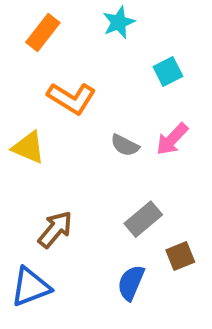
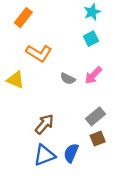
cyan star: (119, 22) -> (92, 12), moved
gray rectangle: (143, 219) -> (95, 116), moved
brown arrow: (55, 229) -> (44, 124), moved
blue triangle: (31, 287) -> (44, 155), moved

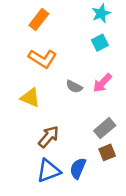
orange rectangle: (23, 18) -> (39, 20), moved
yellow triangle: (16, 80) -> (30, 98), moved

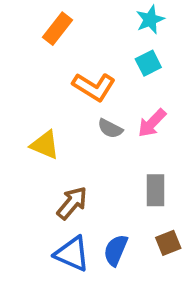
orange L-shape: (42, 59) -> (94, 87), moved
gray rectangle: (105, 128) -> (156, 190), turned -50
brown square: (107, 152) -> (168, 243), moved
blue triangle: (49, 171) -> (72, 254), turned 45

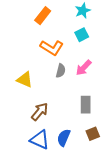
orange rectangle: (58, 29) -> (43, 16), moved
gray semicircle: (110, 129) -> (61, 71), turned -104

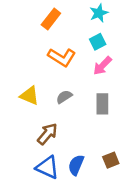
pink arrow: (84, 68) -> (102, 66), moved
gray semicircle: (61, 71) -> (64, 97), moved, turned -136
gray rectangle: (86, 105) -> (102, 104), moved

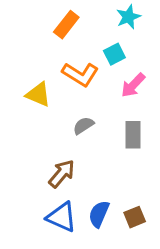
cyan square: (98, 42) -> (114, 54), moved
yellow triangle: (29, 96) -> (38, 94), moved
brown square: (111, 160) -> (135, 217), moved

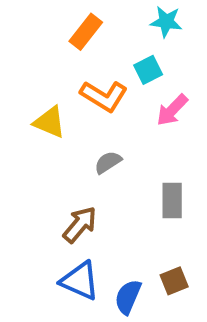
cyan star: (128, 17) -> (166, 22), turned 30
gray rectangle: (133, 135) -> (172, 200), moved
blue semicircle: (99, 214) -> (128, 297), moved

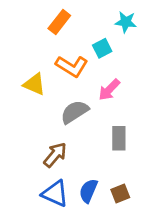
cyan star: (166, 22) -> (126, 22), moved
pink arrow: (172, 110) -> (109, 90), moved
gray semicircle: (108, 162) -> (75, 112), size x1.5
blue semicircle: (128, 297) -> (88, 191), moved

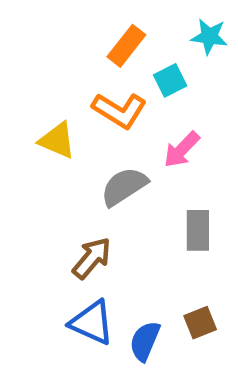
orange rectangle: (59, 22) -> (126, 46), moved
blue semicircle: (88, 191) -> (145, 341), moved

